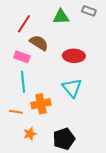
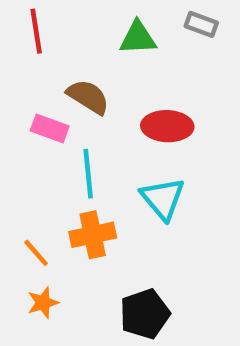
red line: (24, 24) -> (36, 31), moved, turned -42
cyan line: (23, 82) -> (88, 174), moved
orange line: (16, 112) -> (36, 253), turned 40
orange star: (30, 134) -> (43, 303), moved

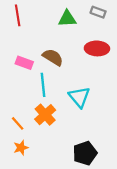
brown semicircle: (88, 97) -> (53, 57), moved
red ellipse: (167, 126) -> (97, 48), moved
orange cross: (93, 235) -> (45, 115), turned -30
black pentagon: (145, 314) -> (85, 153), moved

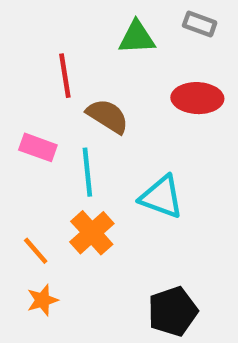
red line: (18, 15) -> (65, 76), moved
pink rectangle: (24, 63) -> (38, 147), moved
cyan triangle: (79, 97) -> (161, 197), turned -30

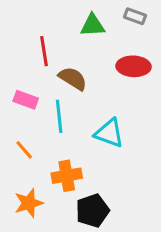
orange cross: (92, 233) -> (67, 176), moved, turned 32
orange line: (36, 251) -> (24, 150), moved
orange star: (42, 300) -> (29, 203), size x1.4
black pentagon: (173, 311) -> (93, 211), moved

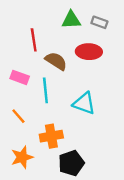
gray rectangle: (135, 16) -> (99, 22), moved
red ellipse: (134, 66) -> (89, 52), moved

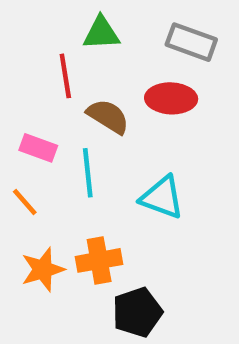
green triangle: (71, 20) -> (101, 33), moved
gray rectangle: (99, 22) -> (191, 42), size x1.5
orange line: (18, 116) -> (25, 202), moved
orange star: (22, 157) -> (43, 269), moved

